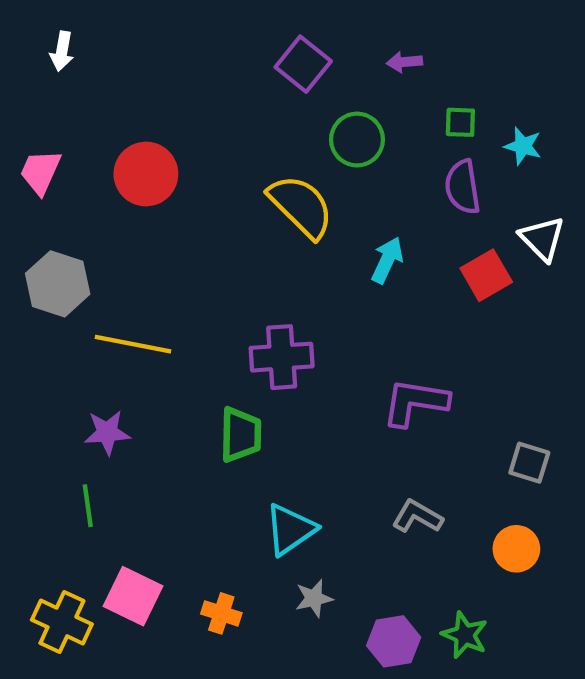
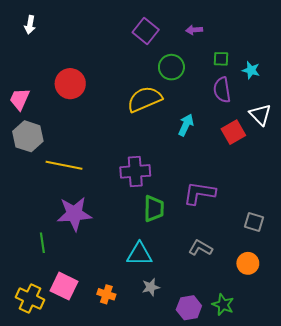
pink trapezoid: (40, 172) -> (20, 99), moved
yellow semicircle: (301, 206) -> (145, 99), turned -68
purple star: (107, 432) -> (74, 214), moved, size x1.6
green trapezoid: (241, 435) -> (154, 209), moved
cyan triangle: (290, 529) -> (139, 254), turned 36

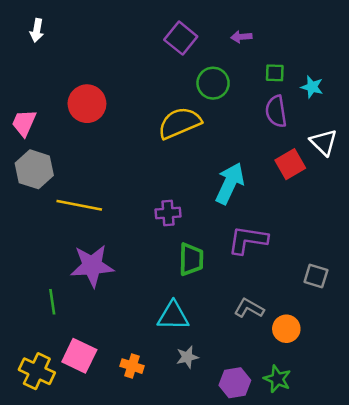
cyan arrow: (186, 125) -> (230, 183), moved, size x1.5
purple cross: (135, 171) -> (168, 213), size x0.7
orange circle: (248, 263) -> (286, 329), moved

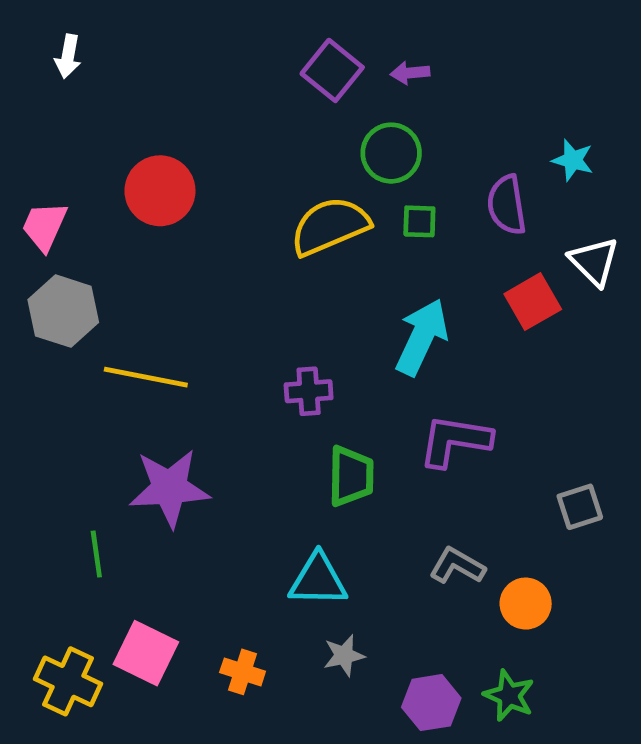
purple arrow: (241, 37) -> (410, 73), moved
green square: (275, 73) -> (419, 221), moved
gray square: (316, 276) -> (580, 507), turned -35

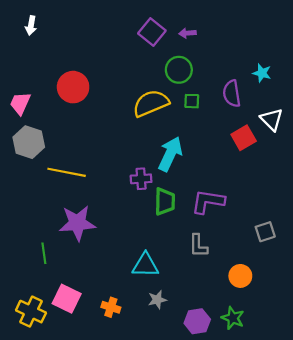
cyan arrow: (422, 337) -> (170, 154), moved
green trapezoid: (351, 476) -> (165, 201), moved
gray L-shape: (457, 566) -> (198, 246), moved, turned -120

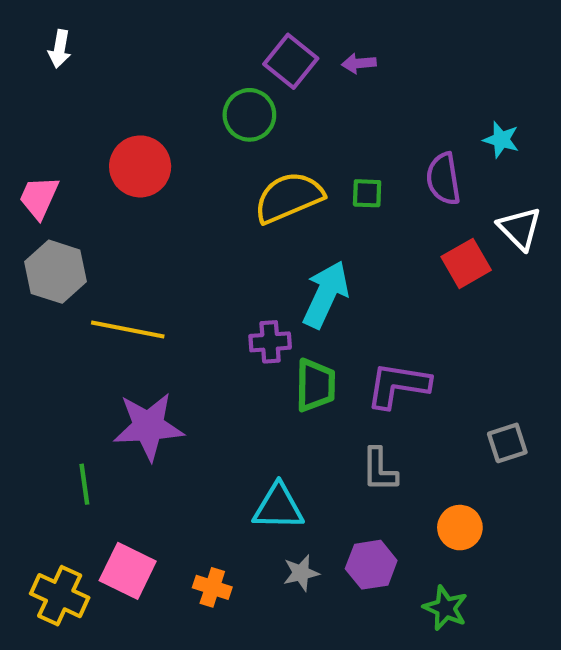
green circle: (179, 70) -> (249, 115), moved
purple hexagon: (197, 321) -> (371, 565), moved

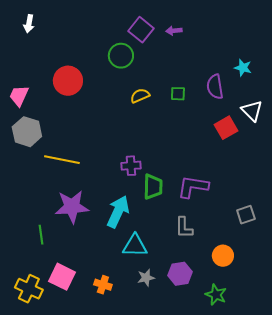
yellow semicircle: (289, 197) -> (140, 96), size x0.6
cyan arrow: (326, 294) -> (118, 212), moved

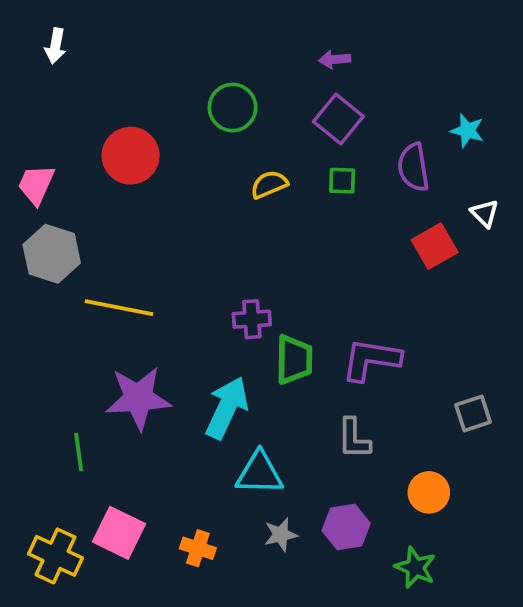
purple square: (141, 30) -> (338, 119), moved
white triangle: (252, 111) -> (485, 213), size x0.7

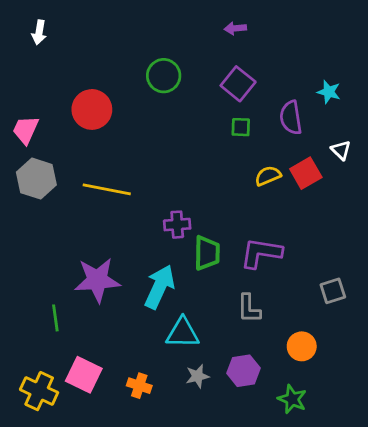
purple arrow: (335, 59) -> (235, 28), moved
yellow semicircle: (269, 184) -> (268, 176), moved
yellow line: (119, 308) -> (107, 189), moved

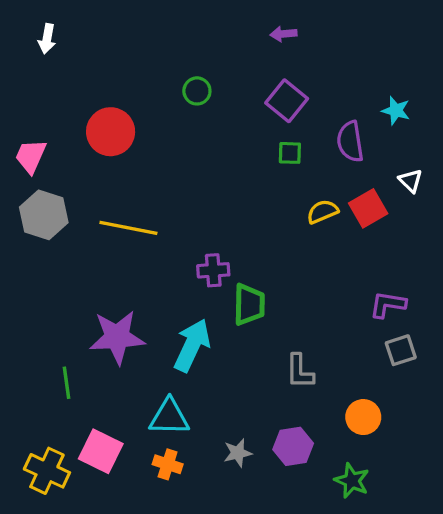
green circle: (164, 76) -> (197, 91), size x0.7
purple L-shape: (261, 253) -> (388, 305), moved, size x0.7
cyan triangle: (183, 333) -> (169, 417), moved

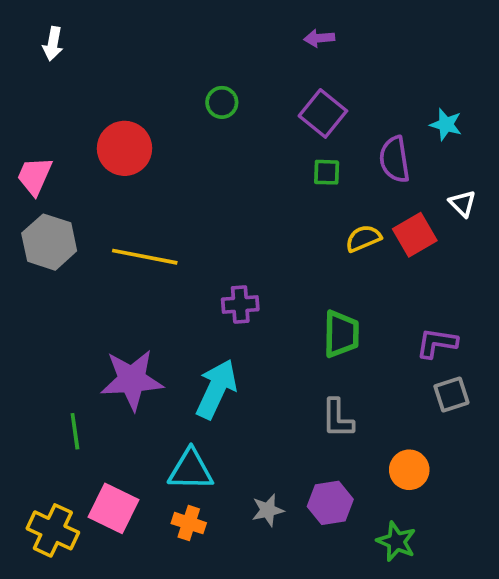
green trapezoid: (249, 305) -> (341, 334), moved

